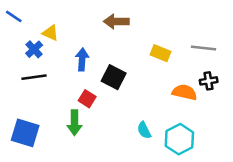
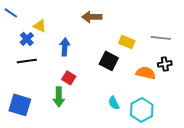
black square: (114, 77) -> (109, 61), moved

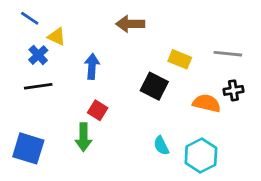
blue line: (11, 13) -> (30, 18), moved

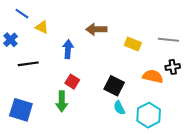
brown arrow: (130, 24) -> (96, 29), moved
blue cross: (38, 55) -> (10, 40), moved
black square: (154, 86) -> (114, 86), moved

